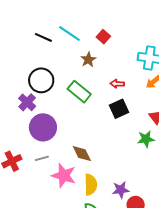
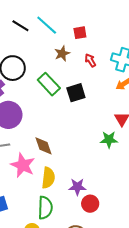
red square: (103, 37) -> (80, 33), turned 32
red arrow: (117, 84) -> (90, 60), moved, turned 48
black square: (119, 109) -> (76, 93), moved

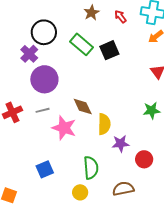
green star: (109, 140) -> (152, 110), moved
yellow semicircle: (48, 178) -> (104, 124), moved
red circle: (90, 204) -> (144, 159), moved

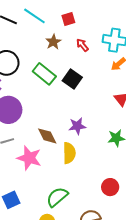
black square: (109, 50) -> (72, 79), turned -30
purple star: (121, 144) -> (77, 126), moved
green semicircle: (91, 168) -> (57, 197), turned -125

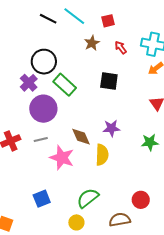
green rectangle: (44, 74) -> (65, 85), moved
black square: (72, 79) -> (109, 81), turned -30
red circle: (110, 187) -> (141, 200), moved

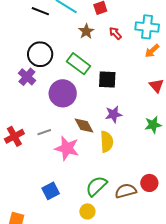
black square: (109, 81) -> (107, 80), moved
green rectangle: (65, 85) -> (79, 64), moved
purple circle: (43, 109) -> (63, 93), moved
brown semicircle: (120, 220) -> (126, 191), moved

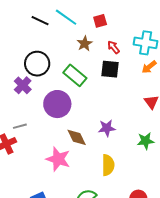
black square: (107, 80) -> (110, 69), moved
gray line: (44, 132) -> (20, 126), moved
yellow semicircle: (107, 142) -> (108, 165), moved

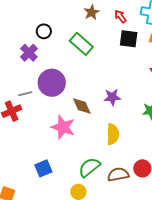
black circle: (37, 64) -> (44, 31), size x0.6
black square: (110, 69) -> (129, 39), moved
purple circle: (57, 104) -> (52, 83), moved

